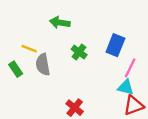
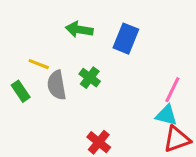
blue rectangle: (115, 45) -> (126, 39), moved
green cross: (79, 52) -> (90, 78), moved

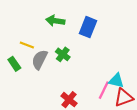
gray semicircle: (57, 85) -> (40, 60), turned 36
pink line: (172, 90) -> (104, 90), moved

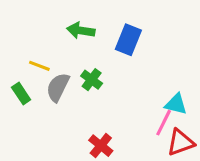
cyan triangle: (116, 81) -> (176, 104), moved
pink line: (104, 90) -> (164, 123), moved

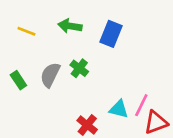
yellow line: (39, 66) -> (26, 31), moved
cyan triangle: (176, 104) -> (119, 109), moved

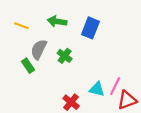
gray semicircle: (50, 75) -> (39, 49), moved
green rectangle: (18, 80) -> (28, 66), moved

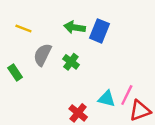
green arrow: (57, 21) -> (75, 27), moved
green rectangle: (28, 66) -> (15, 73), moved

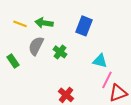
green arrow: (75, 27) -> (44, 23), moved
cyan triangle: (107, 99) -> (100, 61), moved

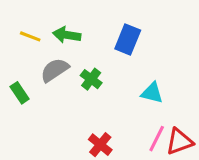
gray semicircle: (36, 46) -> (55, 70), turned 30
pink line: (107, 80) -> (157, 139), moved

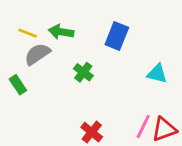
gray semicircle: (55, 70) -> (37, 54), moved
cyan triangle: (152, 93) -> (157, 74), moved

